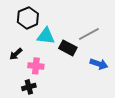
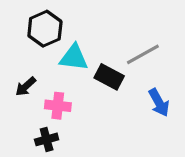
blue arrow: (99, 64) -> (159, 103), turned 42

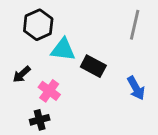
gray line: (143, 54) -> (135, 25), moved, turned -48
pink cross: (58, 106) -> (49, 91), turned 30

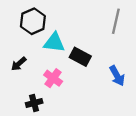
pink cross: (49, 91) -> (53, 78), moved

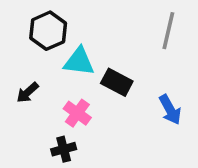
black cross: (34, 103) -> (64, 149), moved

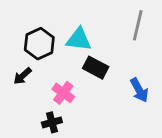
black hexagon: (48, 31) -> (39, 44), moved
cyan triangle: (79, 62) -> (79, 39), moved

